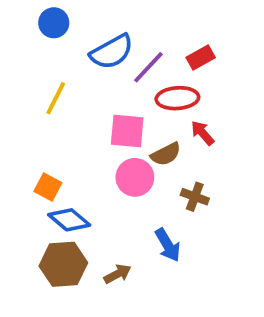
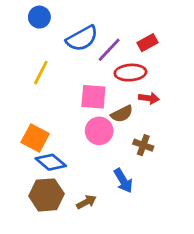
red arrow: (203, 133) -> (149, 98), turned 138
orange square: (48, 187) -> (35, 138), size x1.4

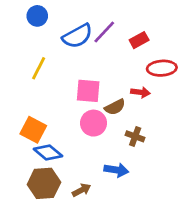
purple line: (109, 50) -> (104, 32), moved
red ellipse: (130, 73) -> (162, 68), moved
blue arrow: (123, 181) -> (116, 170), turned -50

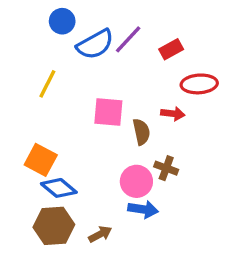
blue circle: (37, 16) -> (62, 21), moved
brown semicircle: (115, 107) -> (141, 132), turned -75
pink circle: (94, 123) -> (136, 181), moved

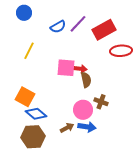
blue circle: (62, 21) -> (24, 13), moved
blue semicircle: (95, 44) -> (58, 27), size x0.7
red rectangle: (171, 49) -> (104, 30), size x1.6
red arrow: (173, 114) -> (80, 69), moved
brown arrow: (100, 234) -> (67, 128), moved

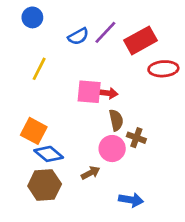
brown semicircle: (86, 80) -> (116, 120), moved
blue arrow: (87, 127) -> (131, 200), moved

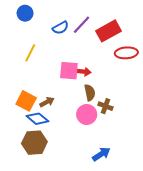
brown arrow: (90, 173) -> (47, 102), moved
blue arrow: (131, 200) -> (101, 154), turned -42

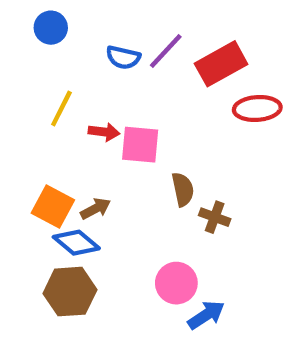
blue semicircle: (61, 28) -> (123, 57), turned 42
red arrow: (84, 72) -> (104, 132), moved
pink circle: (87, 114) -> (176, 283), moved

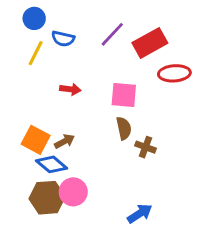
blue semicircle: (123, 57) -> (63, 39), moved
yellow line: (61, 108) -> (36, 53), moved
pink square: (140, 145) -> (124, 95), moved
pink circle: (176, 283) -> (73, 192), moved

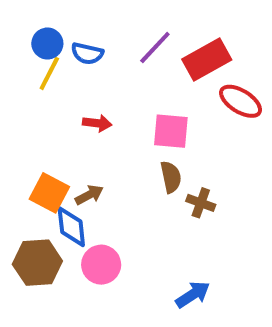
blue circle: (34, 18) -> (47, 44), moved
red ellipse: (174, 73) -> (241, 101), turned 36
blue diamond: (52, 164) -> (71, 227), turned 44
brown hexagon: (47, 198) -> (37, 263), moved

